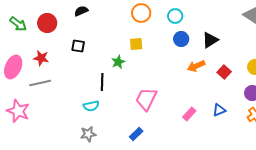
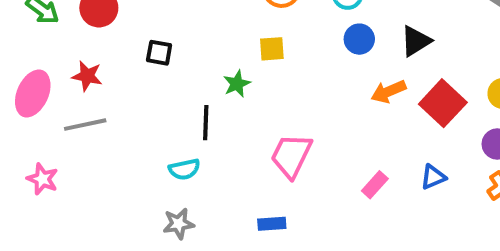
red square: (224, 72) -> (443, 103), size x1.6
pink star: (18, 111) -> (42, 179), size x0.7
blue rectangle: (136, 134) -> (272, 224), turned 40

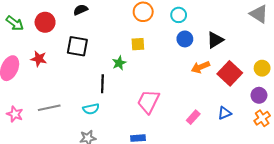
black square: (159, 53) -> (77, 46), size x1.5
gray line: (85, 125) -> (49, 108), moved

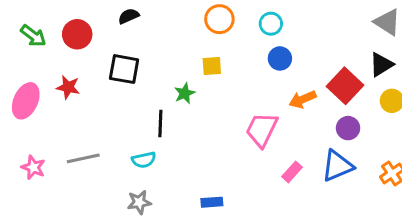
black triangle: (215, 40) -> (381, 65), moved
red square: (230, 73) -> (345, 86), moved
purple circle: (259, 95) -> (348, 128), moved
pink trapezoid: (148, 102) -> (262, 130), moved
blue triangle: (225, 113) -> (337, 166), size x1.6

